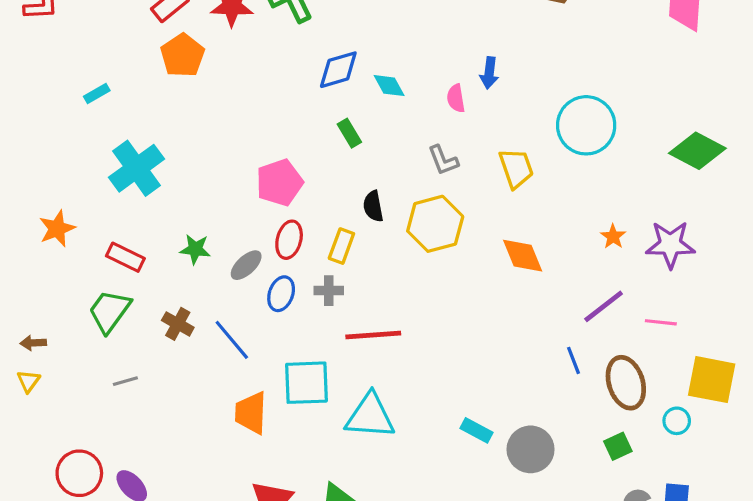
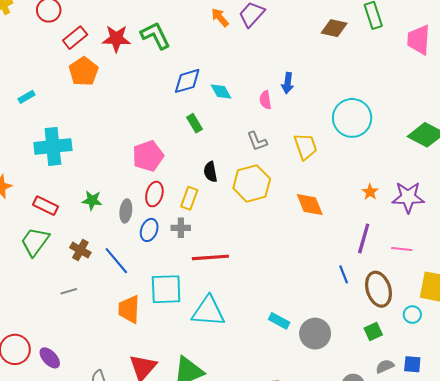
cyan cross: (136, 168) -> (53, 146), turned 30
gray ellipse: (246, 265) -> (126, 211), turned -40
purple line: (604, 306) -> (364, 238), turned -36
gray line: (125, 381) -> (69, 291), moved

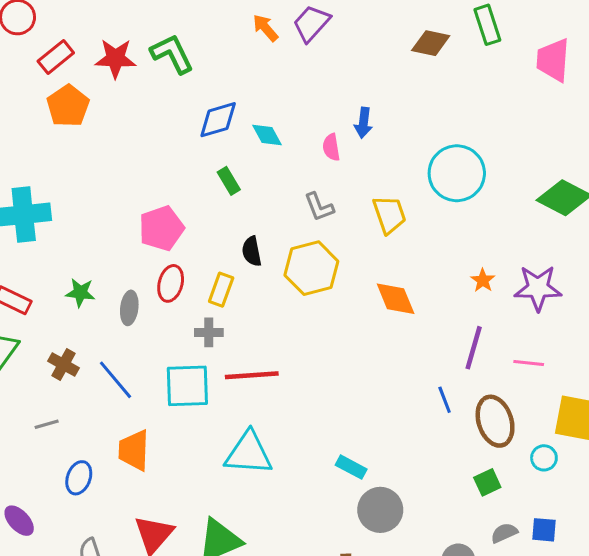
blue ellipse: (149, 230) -> (79, 478), moved
cyan square: (166, 289) -> (187, 386), moved
gray circle: (315, 334) -> (380, 510), moved

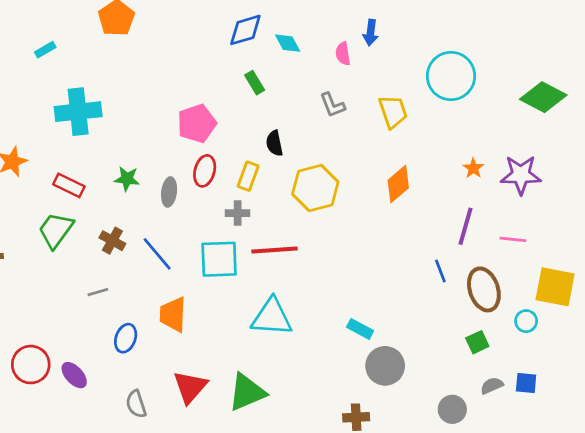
yellow hexagon: (311, 268) -> (315, 188), moved
orange diamond: (396, 299) -> (398, 184), turned 72

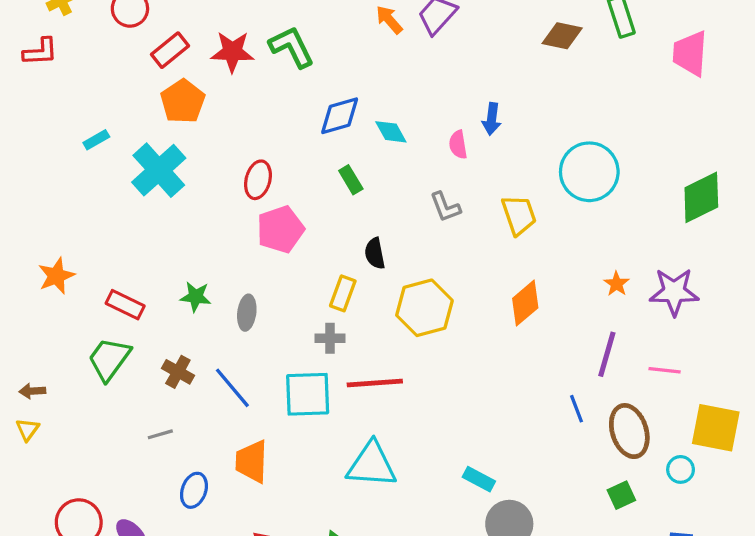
green diamond: (543, 97) -> (701, 197), turned -54
cyan cross: (78, 112) -> (159, 170), moved, turned -36
red ellipse: (205, 171) -> (258, 180), moved

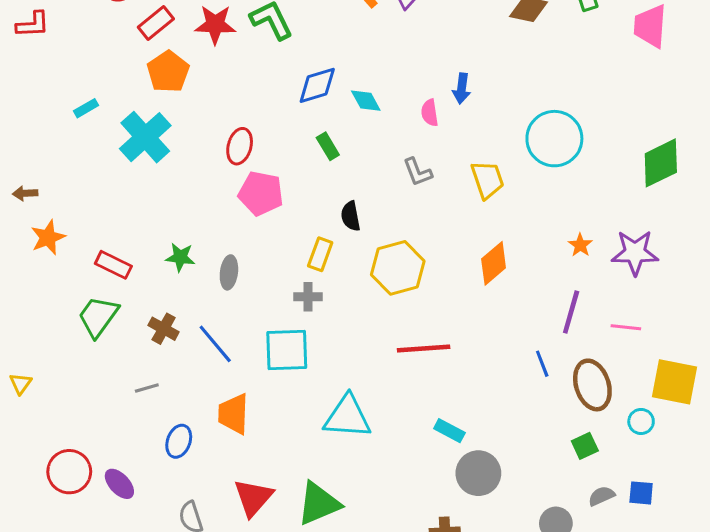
pink pentagon: (280, 229) -> (261, 193), turned 30
red line: (375, 383) -> (424, 348), moved
brown arrow: (32, 391) -> (25, 193), moved

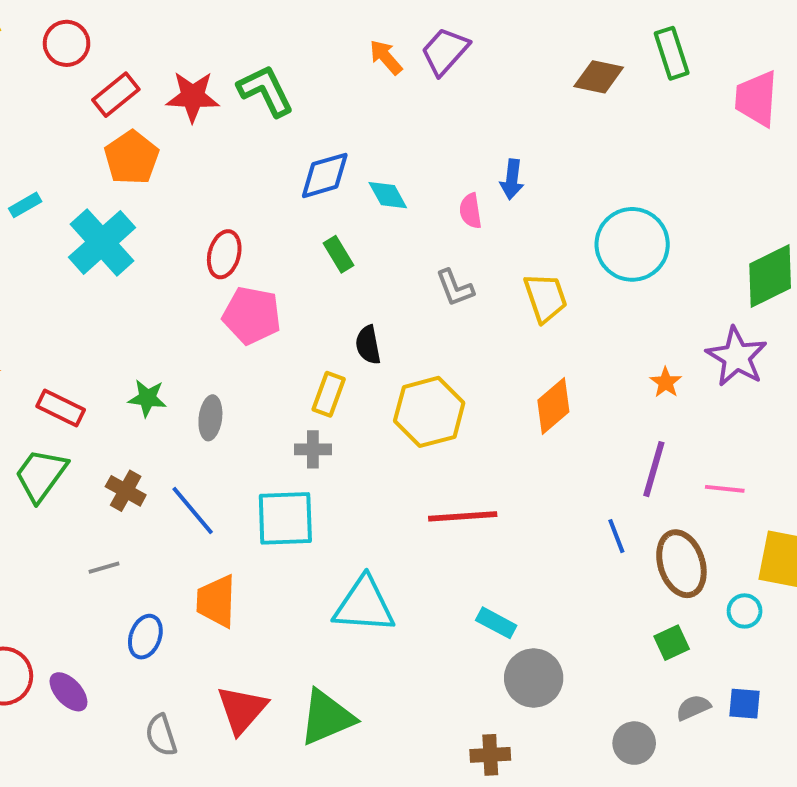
purple star: (635, 253) -> (737, 357), moved, turned 30

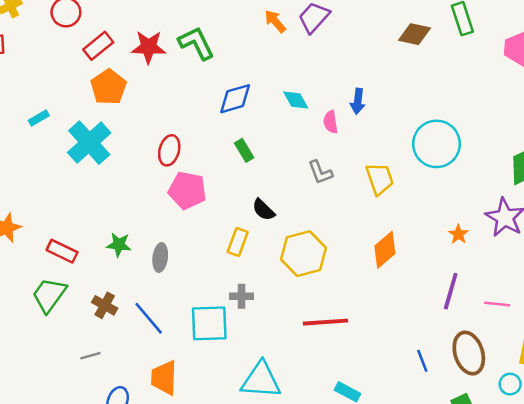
cyan diamond: (388, 195) -> (296, 100), moved
black semicircle: (368, 345) -> (263, 210), turned -35
gray cross: (313, 449) -> (242, 296), moved
blue line: (616, 536) -> (422, 361), moved

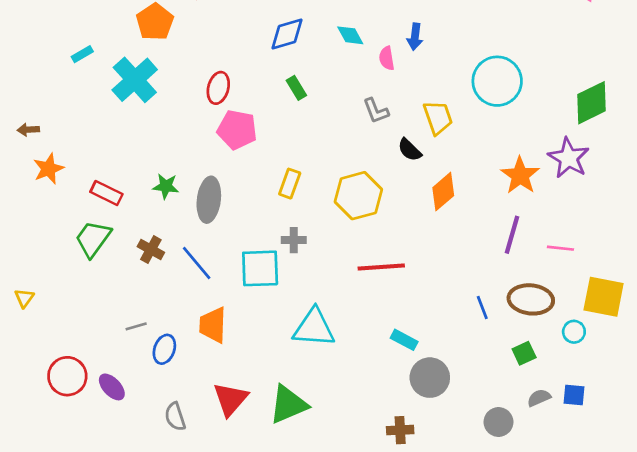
black semicircle: (263, 210) -> (410, 150), moved
orange star: (458, 234) -> (520, 175), size x1.8
gray ellipse: (160, 258) -> (209, 200), size x1.5
brown ellipse: (469, 353) -> (531, 299), turned -66
gray line: (90, 356) -> (136, 326), moved

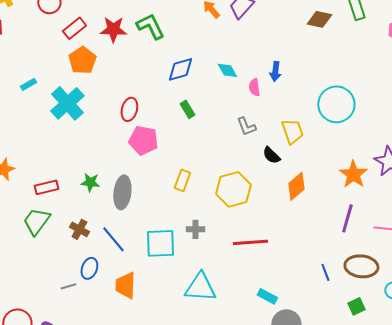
red rectangle: (106, 193) -> (46, 187), turned -40
gray cross: (294, 240) -> (195, 229), moved
blue ellipse: (164, 349) -> (89, 268), moved

